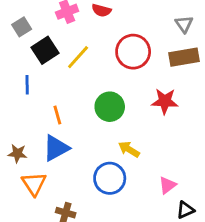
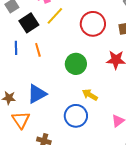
yellow line: (78, 57) -> (55, 16), moved
orange line: (57, 115) -> (38, 50), moved

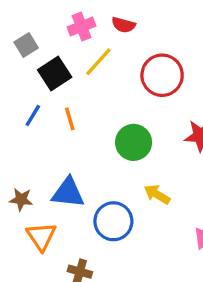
blue line: (16, 48) -> (33, 116), turned 32
blue triangle: (37, 94) -> (68, 193), turned 35
blue circle: (76, 116) -> (113, 221), moved

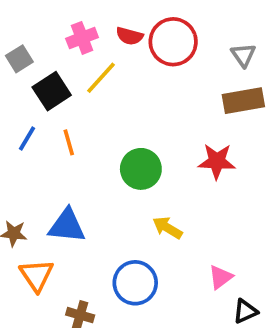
red circle: (162, 75) -> (173, 42), moved
blue circle: (113, 221) -> (135, 283), moved

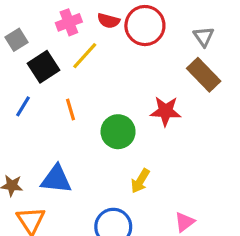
brown rectangle: (243, 101) -> (204, 75), turned 56
orange line: (69, 142) -> (70, 110), moved
red star: (217, 161) -> (166, 111), moved
yellow arrow: (167, 228) -> (140, 181), turned -90

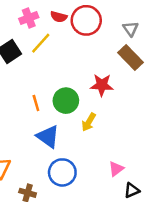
orange line: (70, 110) -> (36, 103), moved
blue triangle: (56, 179) -> (48, 137), moved, turned 30
yellow arrow: (140, 181) -> (89, 122), moved

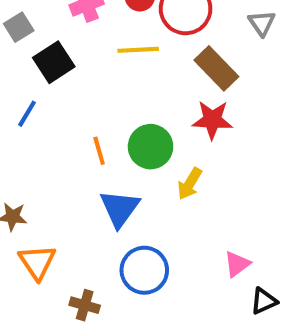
yellow line: (41, 43) -> (138, 50), moved, turned 45
brown rectangle: (131, 57) -> (216, 68), moved
blue triangle: (48, 137) -> (120, 208), turned 30

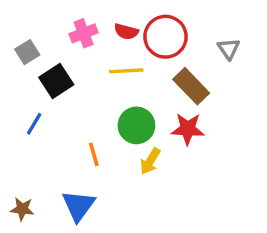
green circle: (151, 147) -> (136, 125), moved
yellow arrow: (190, 184) -> (150, 161), moved
blue triangle: (120, 208) -> (78, 206), moved

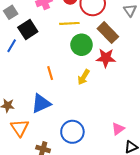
blue line: (34, 124) -> (12, 46), moved
green circle: (136, 125) -> (82, 45), moved
blue triangle: (78, 206) -> (41, 103), turned 30

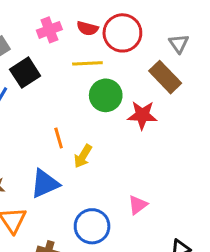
brown rectangle: (108, 33) -> (165, 77), moved
yellow arrow: (84, 77) -> (83, 156), moved
pink triangle: (118, 129) -> (138, 205), moved

